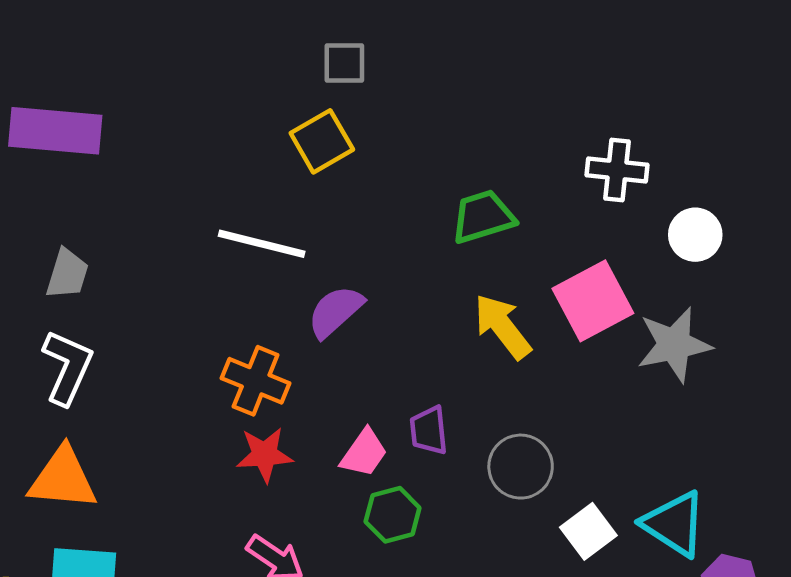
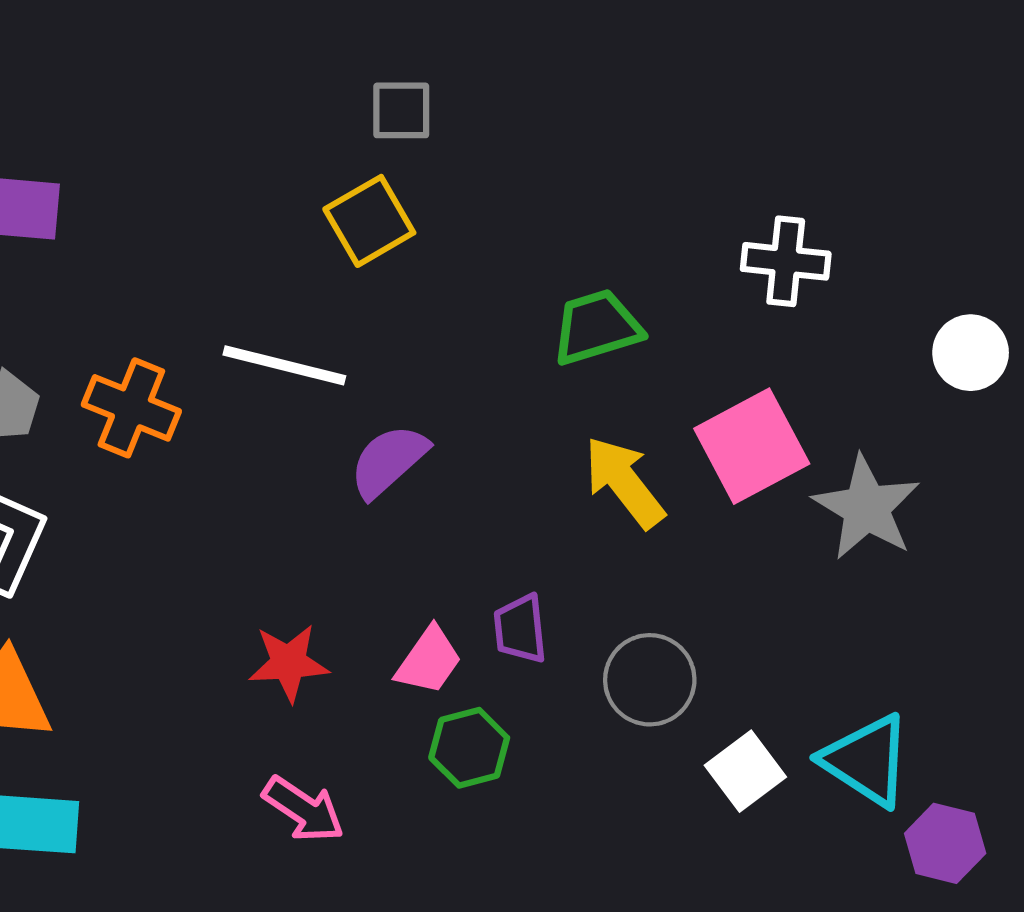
white circle: (695, 235) -> (971, 353), moved
gray star: (674, 345) -> (866, 508), turned -30
orange cross: (256, 381) -> (131, 408), moved

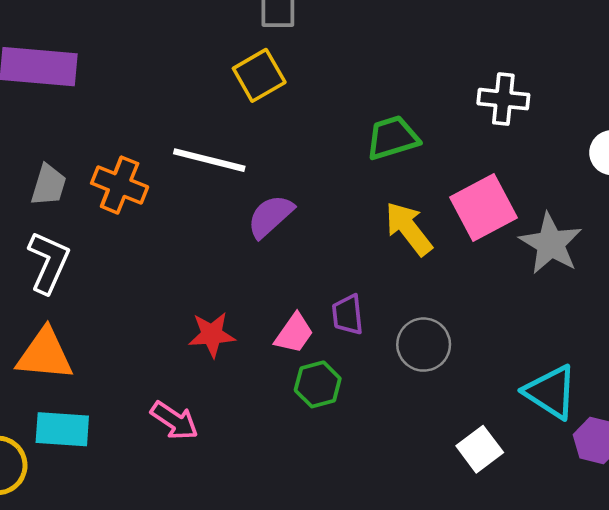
white square: (745, 771) -> (480, 449), moved
pink arrow: (303, 809) -> (174, 421), moved

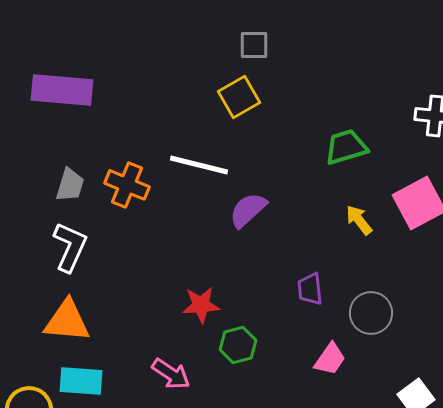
yellow arrow: (409, 229) -> (359, 220), size x0.7
pink trapezoid: (294, 333) -> (330, 359), moved
green hexagon: (318, 384) -> (238, 345), moved

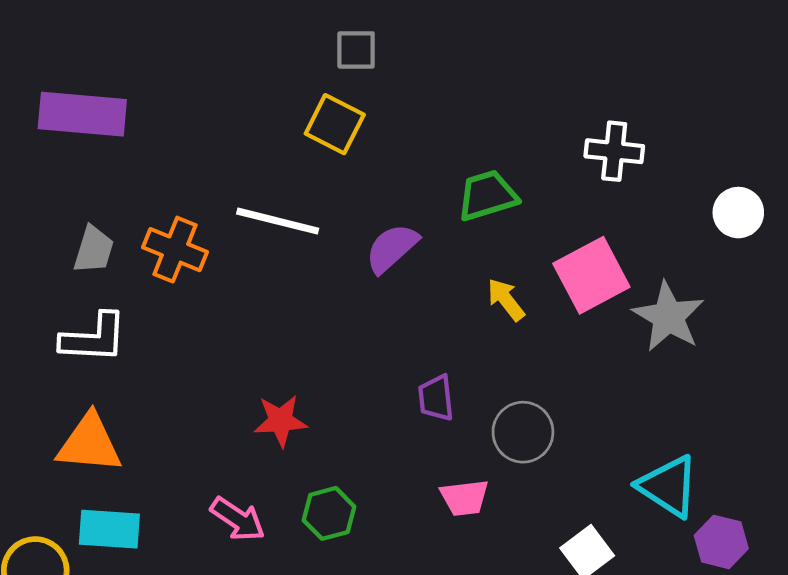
yellow square: (239, 97) -> (335, 124), turned -33
purple semicircle: (248, 210) -> (392, 248), moved
white L-shape: (70, 247) -> (94, 338), turned 69
green hexagon: (238, 345) -> (329, 513), moved
pink trapezoid: (330, 359) -> (464, 498), turned 48

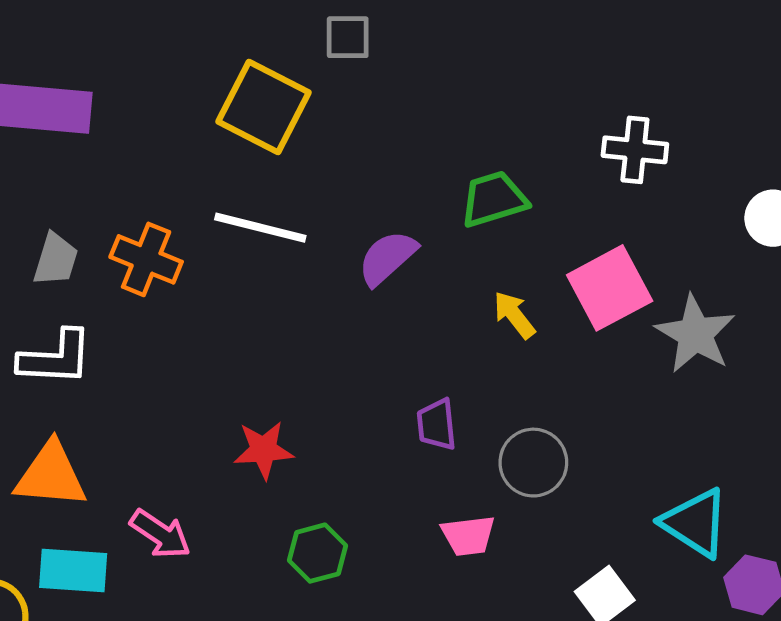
yellow square: (335, 124) -> (264, 107), moved, size x1.4
pink arrow: (238, 519) -> (160, 534), moved

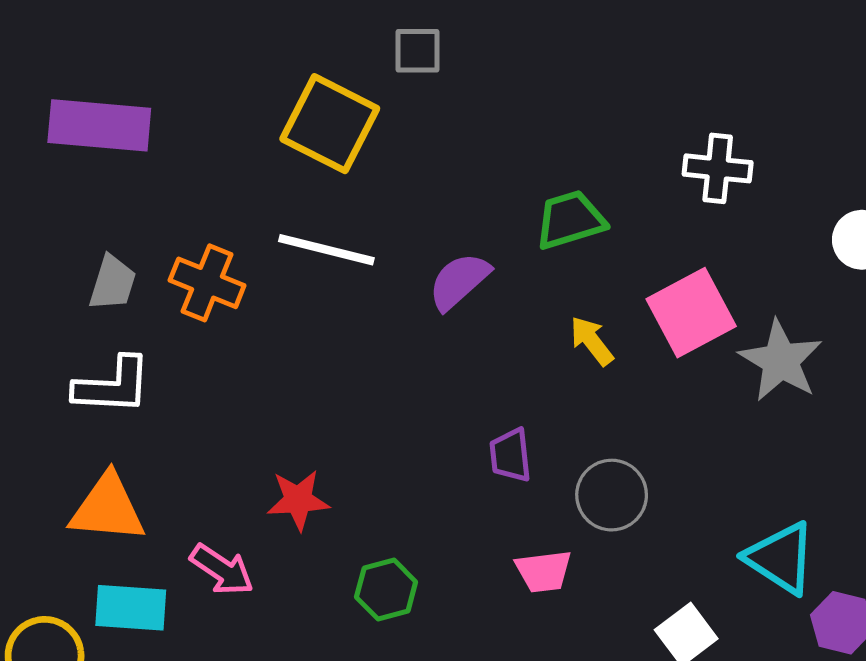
red star: (264, 450) -> (298, 500), moved

